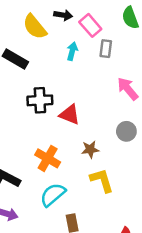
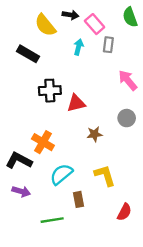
red triangle: (70, 115) -> (76, 103), turned -36
orange cross: (48, 158) -> (43, 142), moved
yellow L-shape: (102, 180) -> (105, 175), moved

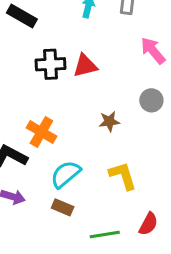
red triangle: (76, 103) -> (85, 66), moved
brown rectangle: (78, 199) -> (63, 207), moved, turned -56
green line: (52, 220) -> (105, 234), moved

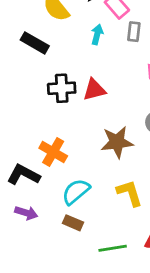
brown star: (109, 121) -> (117, 142), size x1.6

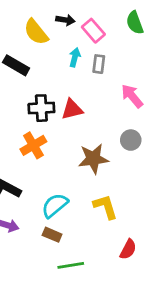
gray rectangle: (134, 32) -> (99, 64), moved
orange cross: (53, 152) -> (33, 145), moved, turned 30
green line: (113, 248) -> (71, 265), moved

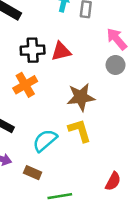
gray circle: (131, 140) -> (116, 65), moved
yellow L-shape: (105, 207) -> (80, 131), moved
brown rectangle: (52, 235) -> (33, 173), moved

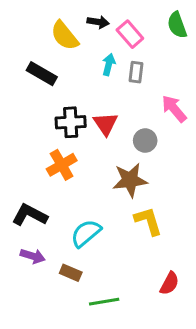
red triangle: (61, 51) -> (106, 124), turned -50
gray circle: (116, 65) -> (145, 141), moved
yellow L-shape: (80, 131) -> (148, 221), moved

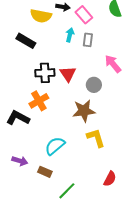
yellow semicircle: (65, 36) -> (41, 16), turned -40
black L-shape: (30, 215) -> (18, 118), moved
green line: (104, 302) -> (67, 191), turned -36

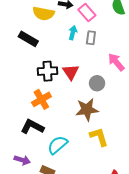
black L-shape: (18, 118) -> (32, 127), moved

